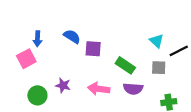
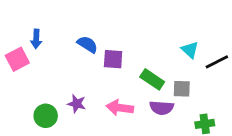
blue arrow: (37, 39) -> (36, 39), moved
pink square: (26, 59) -> (17, 59), moved
gray square: (159, 68) -> (182, 89), moved

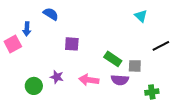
blue semicircle: (87, 44) -> (51, 14), moved
cyan triangle: (190, 50) -> (141, 16), moved
purple square: (113, 59) -> (72, 44), moved

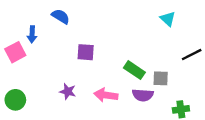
green circle: (34, 86) -> (15, 100), moved

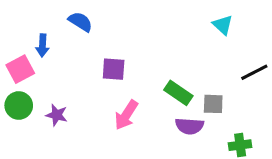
purple star: (68, 91) -> (57, 115), moved
pink arrow: (106, 95) -> (126, 115), moved, turned -65
green circle: (15, 100) -> (19, 105), moved

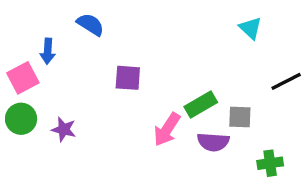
green rectangle: (178, 93) -> (201, 105), turned -64
pink arrow: (126, 115) -> (167, 129), moved

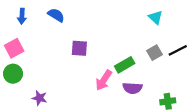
blue arrow: (48, 51) -> (22, 16), moved
gray square: (240, 117) -> (154, 53), moved, turned -32
purple star: (64, 129) -> (40, 98), moved

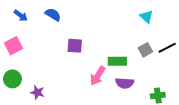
blue arrow: (22, 16) -> (21, 16), turned -56
green rectangle: (125, 65) -> (117, 61), turned 30
green circle: (13, 74) -> (12, 79), moved

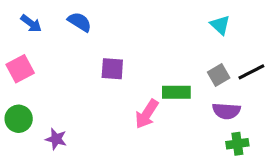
purple semicircle: (125, 83) -> (226, 111), moved

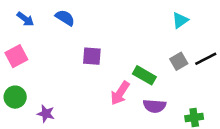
cyan triangle: (220, 25) -> (180, 20), turned 42
green rectangle: (176, 92) -> (144, 75), turned 30
purple semicircle: (226, 111) -> (155, 106), moved

